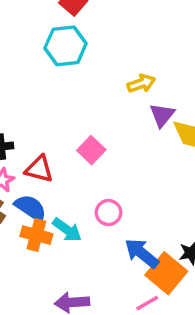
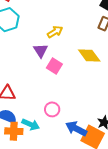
purple triangle: (162, 115) -> (41, 50), moved
pink square: (91, 150) -> (54, 66), moved

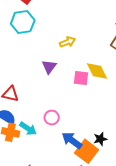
purple triangle: (41, 50) -> (49, 67), moved
pink square: (54, 66) -> (81, 78), moved, turned -35

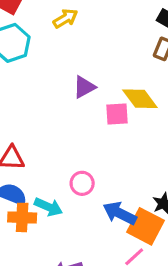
yellow arrow: (68, 42) -> (65, 18), moved
purple triangle: (49, 67) -> (84, 87), moved, turned 35

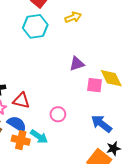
pink circle: (82, 183) -> (58, 114), moved
blue arrow: (120, 213) -> (101, 124), moved

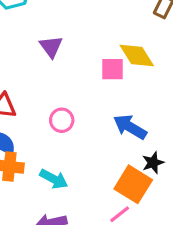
purple triangle: (77, 64) -> (51, 47), moved, turned -42
cyan arrow: (39, 137) -> (54, 179), moved

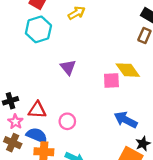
pink circle: (62, 120) -> (67, 121), moved

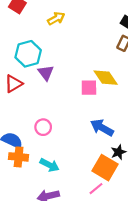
cyan hexagon: (38, 29) -> (28, 54), moved
red triangle: (37, 110) -> (13, 84), moved, turned -36

